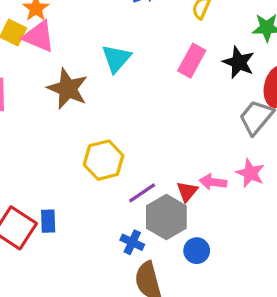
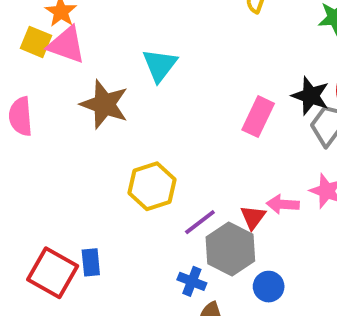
pink rectangle: (192, 61) -> (258, 117), moved
black star: (239, 62) -> (311, 96), moved

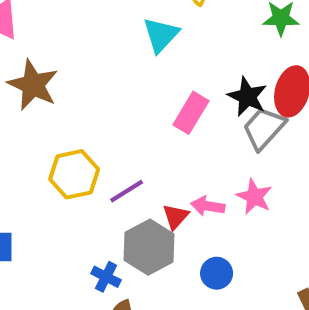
cyan triangle: (160, 65) -> (161, 35), moved
purple line: (200, 222) -> (127, 191), moved
blue circle: (269, 287) -> (217, 273), moved

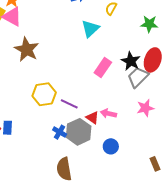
purple line: (127, 191) -> (69, 104), turned 54
pink star: (254, 197) -> (145, 108), moved, turned 30
red triangle: (176, 217) -> (92, 118), turned -40
blue cross: (106, 277) -> (60, 132), moved

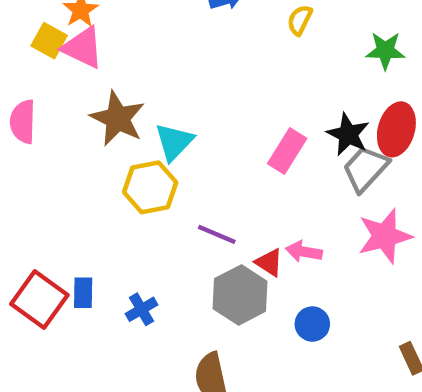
cyan triangle: (90, 29) -> (174, 142), moved
yellow hexagon: (44, 94) -> (150, 187), moved
pink star: (145, 108) -> (385, 236), size x1.4
blue cross: (60, 132) -> (141, 309), moved, turned 32

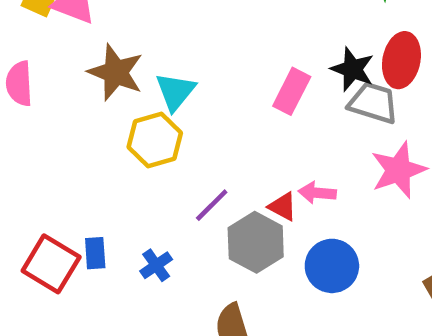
gray trapezoid: (365, 169) -> (373, 103), turned 69
purple line: (217, 234) -> (212, 205), moved, turned -63
blue circle: (312, 324) -> (332, 266), size x1.5

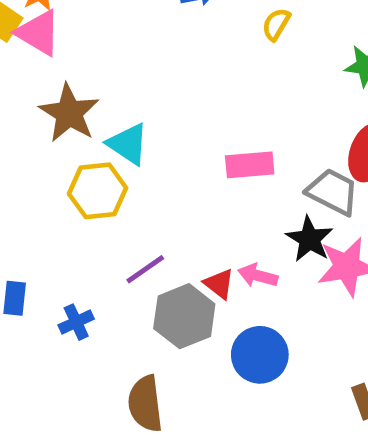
black star: (353, 69) -> (309, 239), moved
cyan triangle: (175, 91) -> (128, 144), turned -45
pink rectangle: (292, 91) -> (250, 165), turned 48

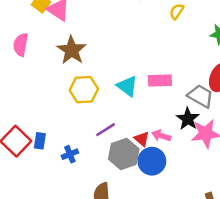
cyan triangle: (128, 144) -> (127, 86), moved
blue circle: (260, 355) -> (152, 161), moved

